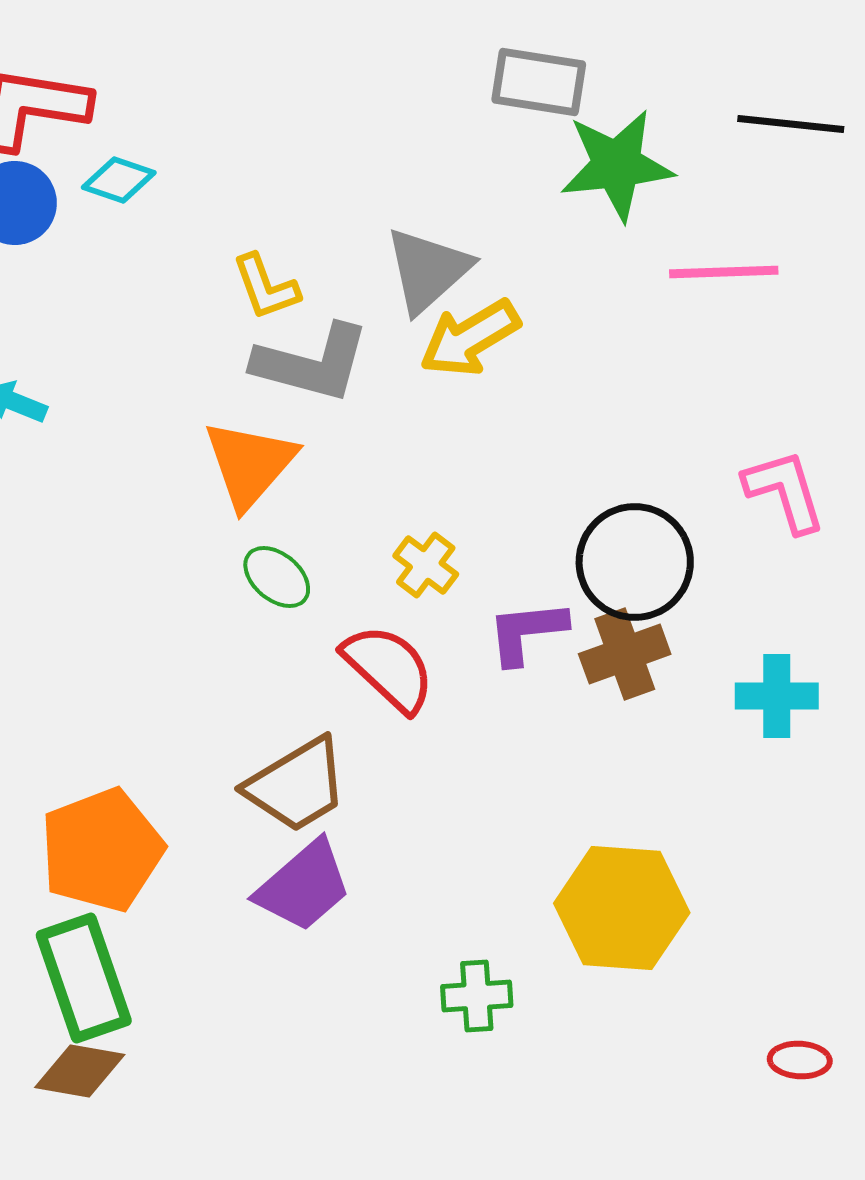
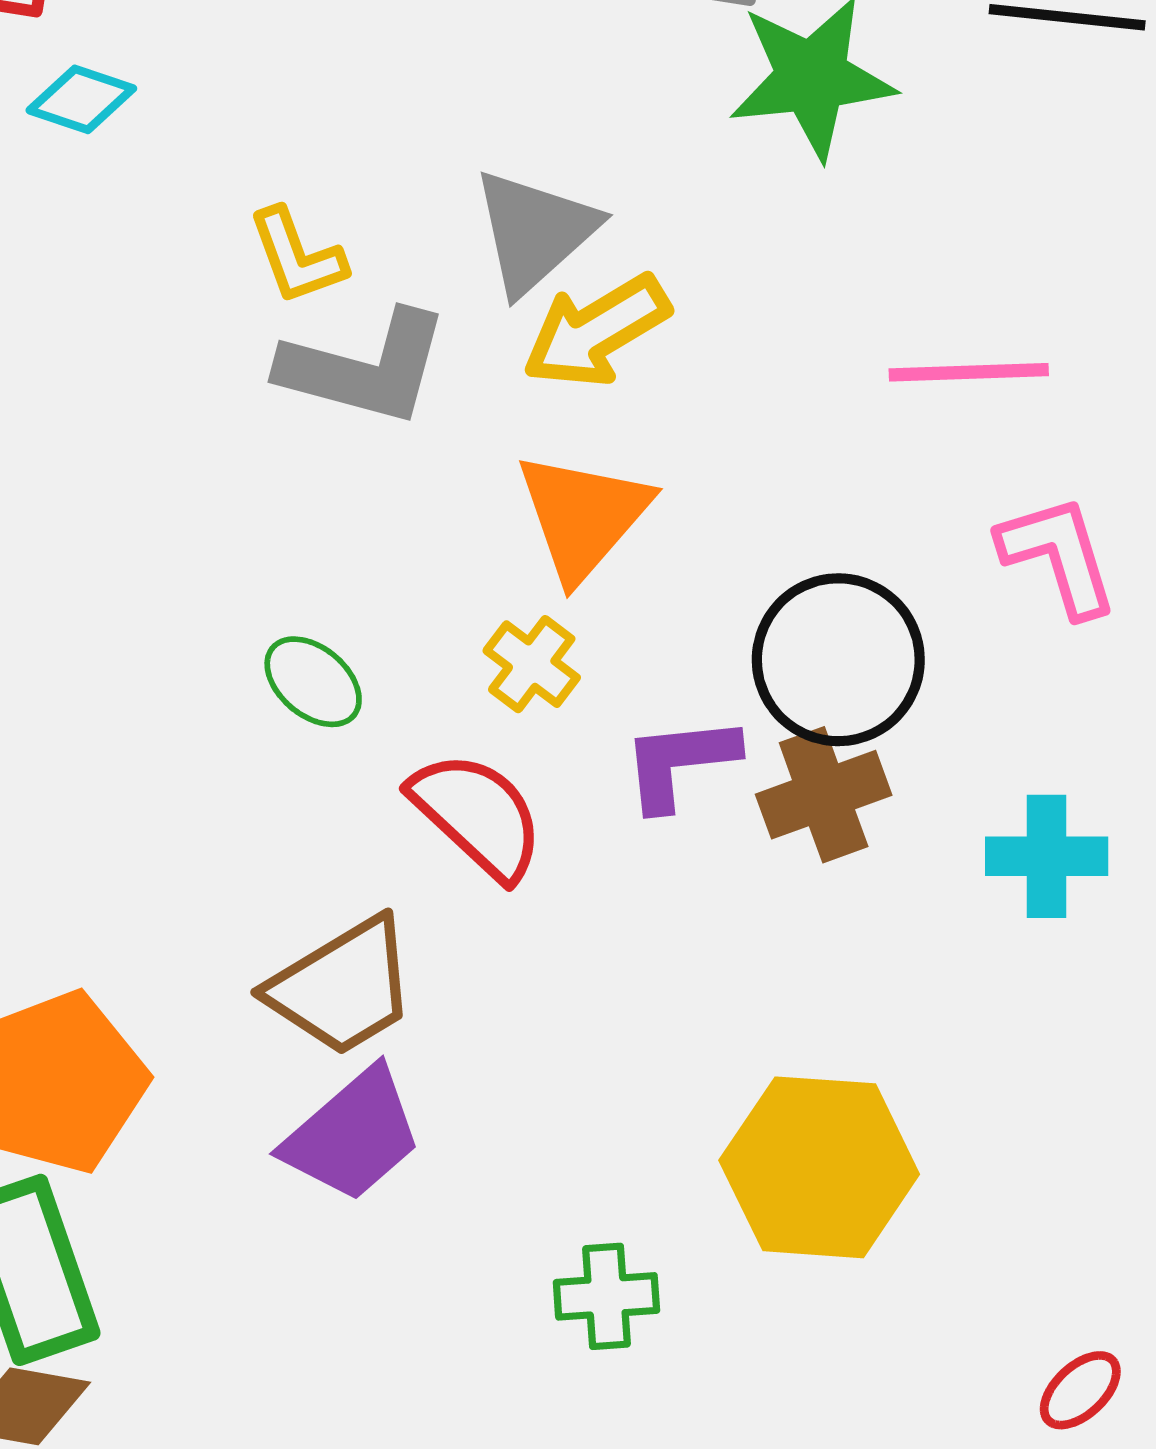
pink line: (724, 272) -> (969, 372), moved
orange triangle: (250, 464) -> (583, 516), moved
red ellipse: (800, 1060) -> (1080, 1390), turned -46

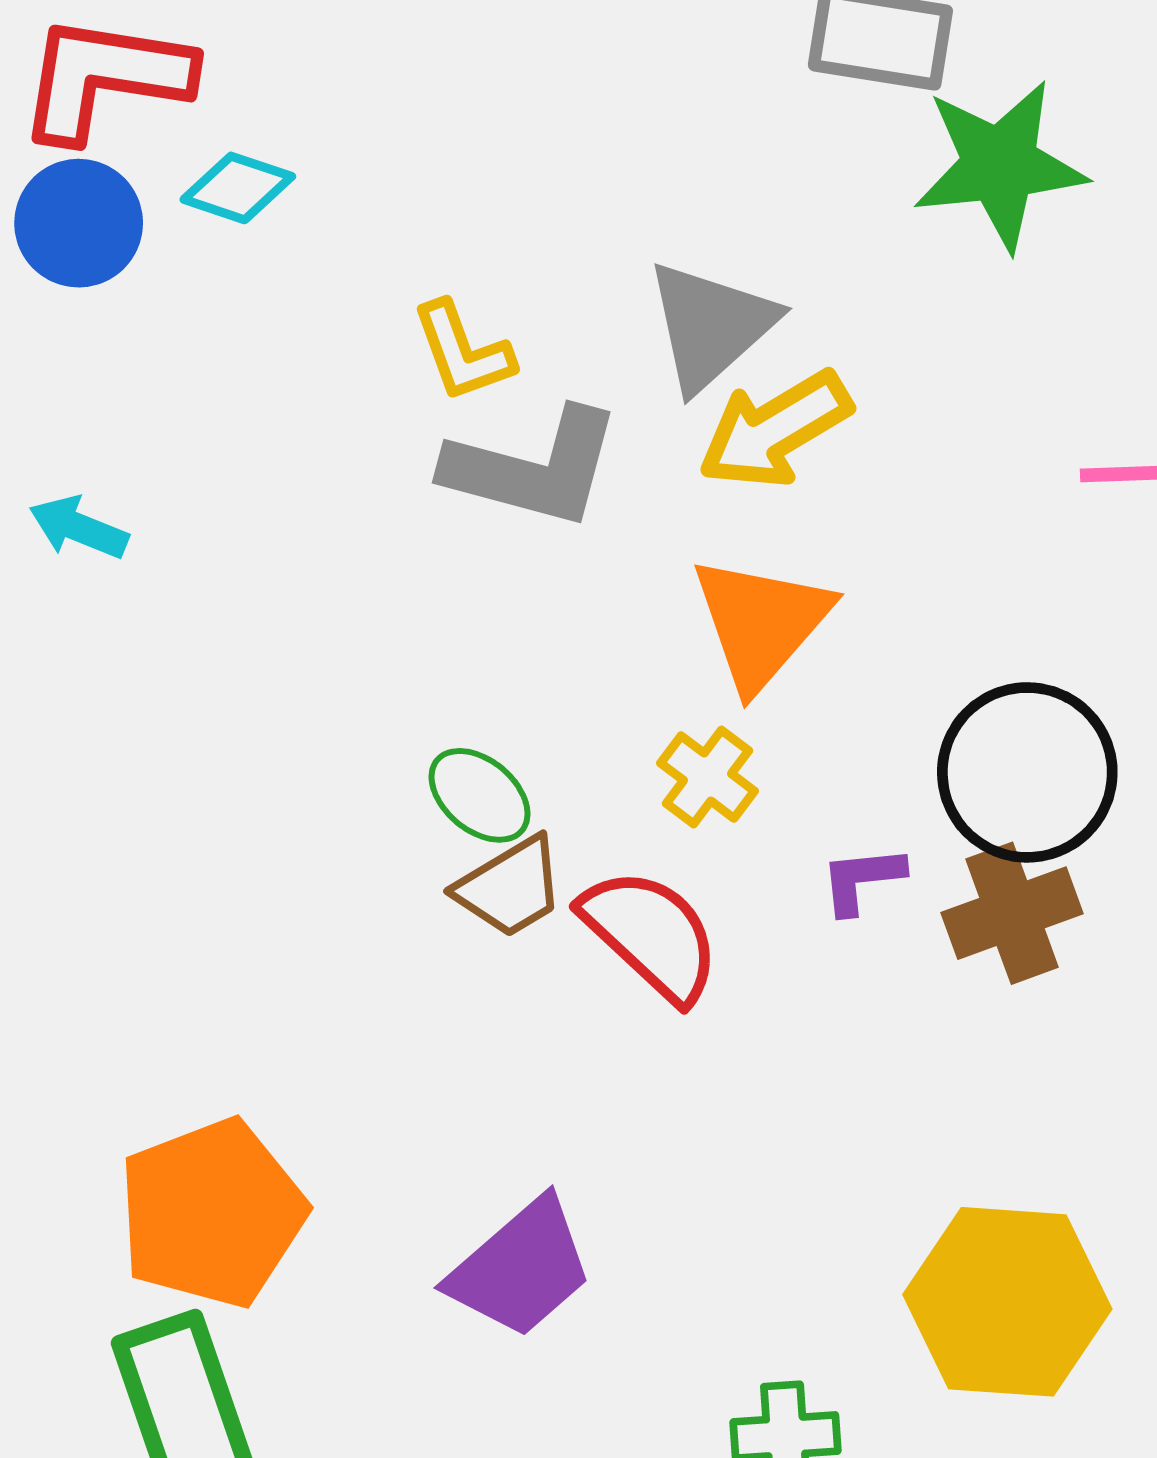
purple L-shape: (680, 762) -> (862, 880), size x0.7
brown trapezoid: (342, 987) -> (510, 887), moved, size x0.7

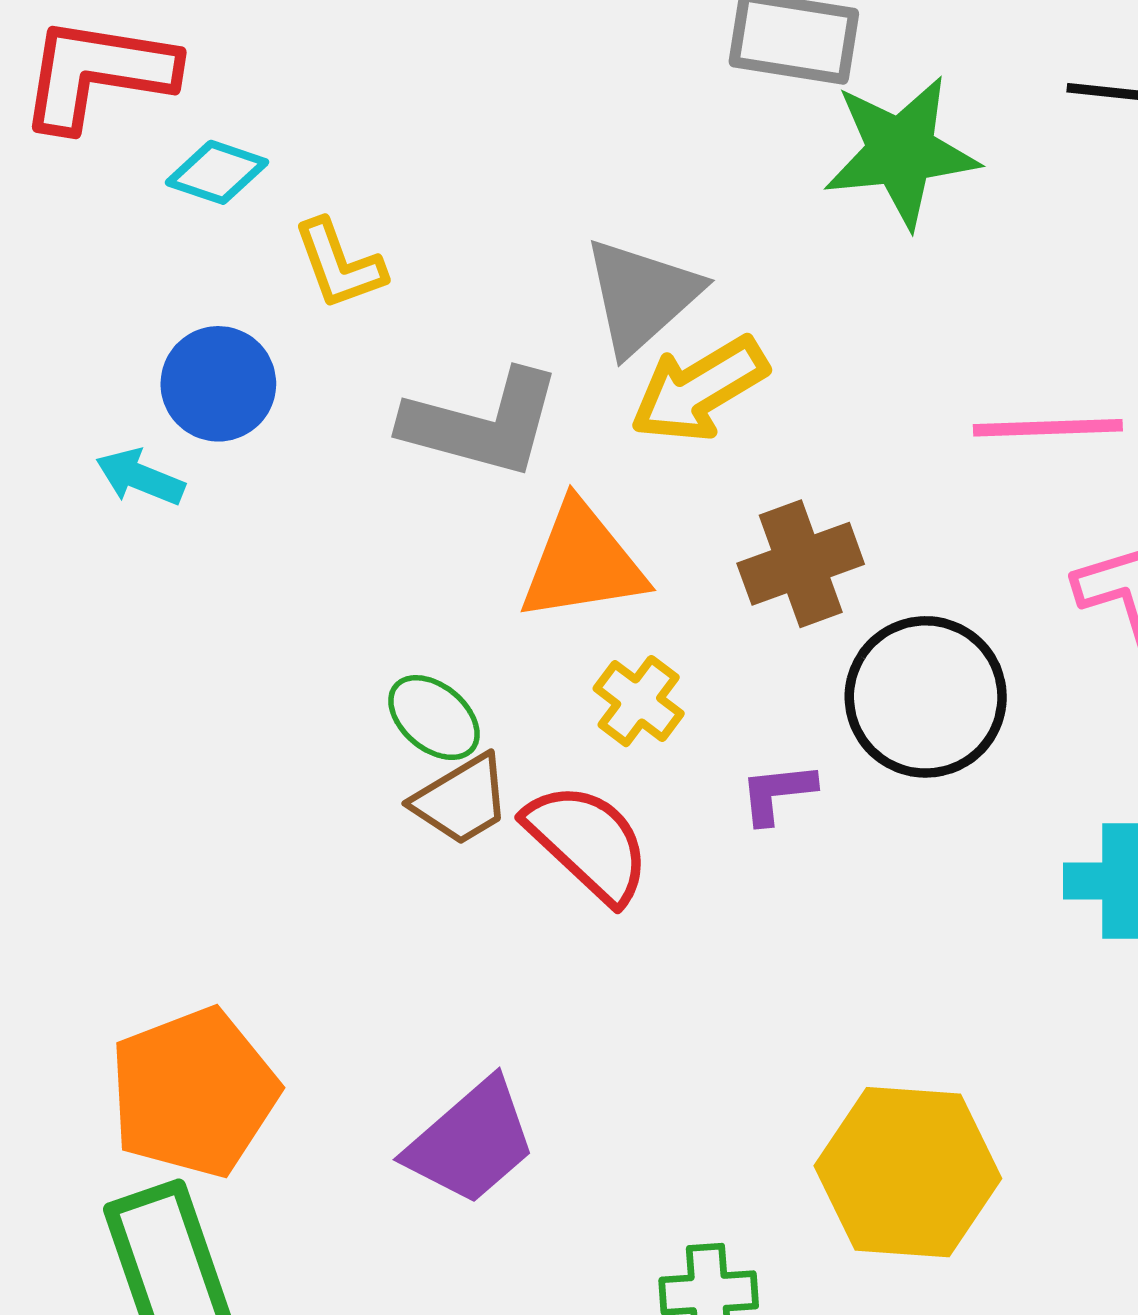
blue circle: (79, 223) -> (218, 384), moved
yellow L-shape: (463, 352) -> (339, 264), moved
cyan arrow: (79, 528) -> (140, 477), moved
orange triangle: (761, 622) -> (582, 562), moved, turned 40
brown cross: (1012, 913) -> (801, 564), moved

